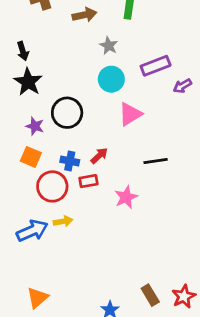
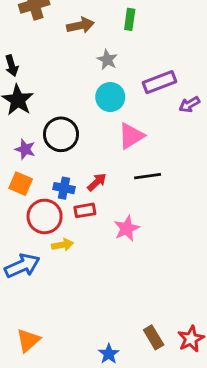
black line: (156, 161) -> (148, 176), moved
yellow arrow: (63, 221) -> (62, 245), moved

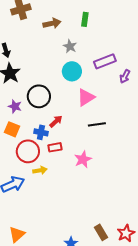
purple arrow: (189, 104) -> (125, 76), turned -32
red arrow: (97, 182) -> (56, 121), moved

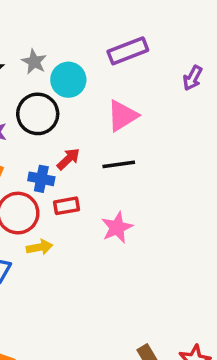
gray star: (70, 46) -> (34, 62), moved
purple rectangle: (105, 61) -> (128, 51), moved
cyan circle: (72, 71) -> (68, 80), moved
black line: (97, 124) -> (119, 164), moved

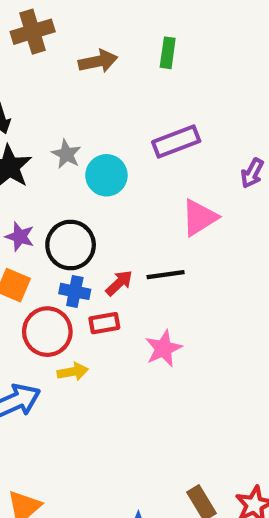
black circle: (38, 114) -> (71, 245), moved
pink triangle: (122, 116) -> (199, 218), moved
red arrow: (68, 159) -> (119, 283), moved

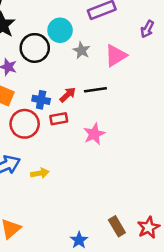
gray star: (66, 154) -> (82, 50), moved
black circle: (71, 245) -> (35, 48), moved
yellow arrow: (73, 372) -> (40, 173), moved

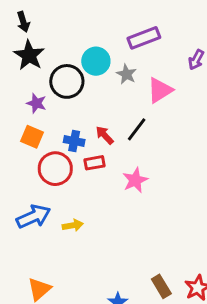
gray star: (82, 50) -> (126, 74), moved
black line: (95, 90) -> (137, 129), turned -45
red arrow: (68, 95) -> (105, 135), turned -90

